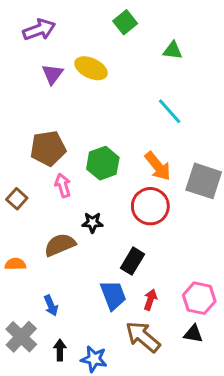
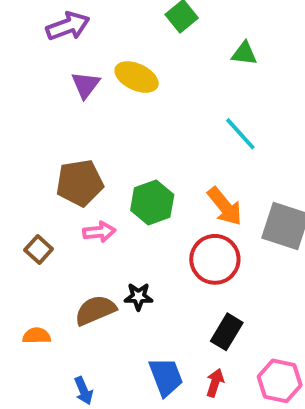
pink arrow: (63, 185) -> (99, 232), turned 100
black star: (92, 223) -> (138, 297), moved
black rectangle: (133, 261) -> (227, 332), moved

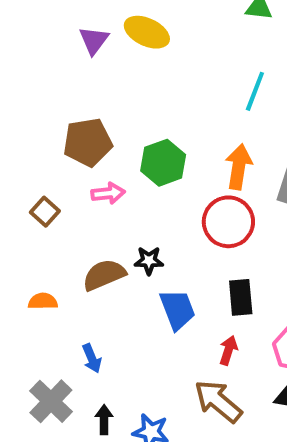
cyan line: (240, 134) -> (255, 91), turned 63
orange arrow: (225, 206) -> (239, 167), turned -132
black rectangle: (227, 332) -> (241, 297), turned -36
blue trapezoid: (166, 377) -> (177, 310), moved

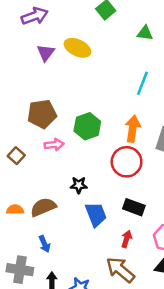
brown semicircle: (104, 275) -> (43, 207), moved
black rectangle: (241, 297) -> (134, 207), turned -65
gray cross: (51, 401) -> (20, 270), turned -35

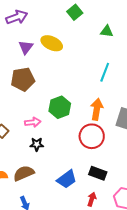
brown pentagon: (42, 114) -> (23, 79), moved
black star: (79, 185) -> (37, 144), moved
blue trapezoid: (96, 215) -> (67, 179), turned 75

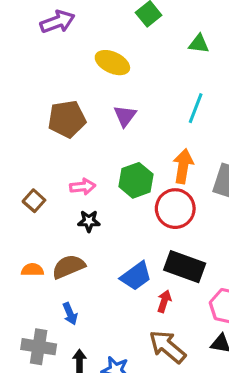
purple triangle: (26, 47) -> (125, 116), moved
green hexagon: (60, 107) -> (136, 180), moved
black rectangle: (98, 173) -> (185, 267), size x1.4
red arrow: (92, 199) -> (164, 301), moved

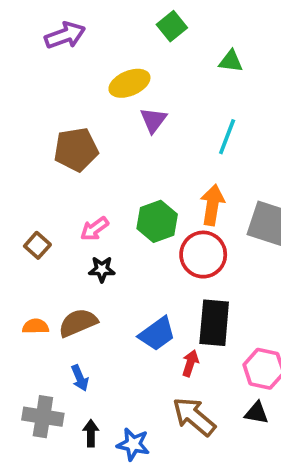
yellow ellipse: (112, 63) -> (129, 83), turned -48
purple triangle: (125, 116) -> (153, 120), moved
pink arrow: (83, 187) -> (94, 229), turned 150
black rectangle: (185, 267) -> (214, 323), turned 75

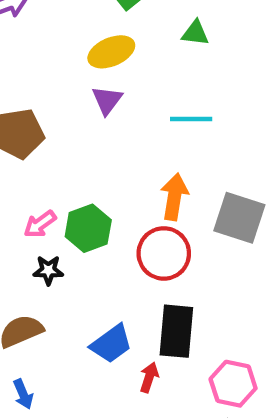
yellow ellipse: (129, 83) -> (111, 52), moved
cyan line: (227, 137) -> (191, 119), turned 69
green hexagon: (157, 221) -> (88, 228), moved

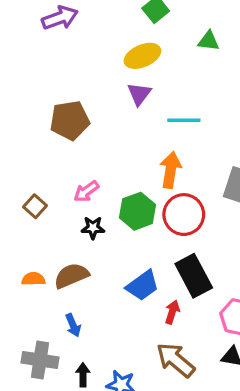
cyan line: (191, 119) -> (184, 120), moved
orange arrow: (174, 197) -> (171, 170), moved
green hexagon: (88, 228) -> (138, 211), moved
black rectangle: (176, 331) -> (194, 276), turned -33

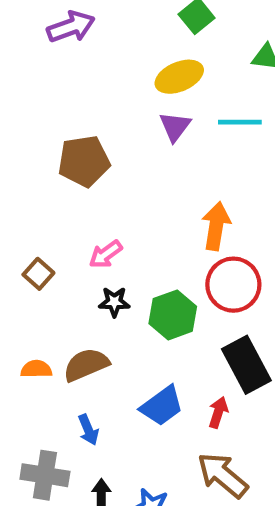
cyan line: (184, 120) -> (240, 122), moved
green hexagon: (138, 211) -> (173, 315), moved
blue trapezoid: (142, 286) -> (162, 406), moved

